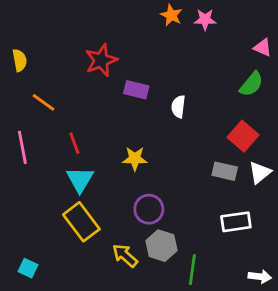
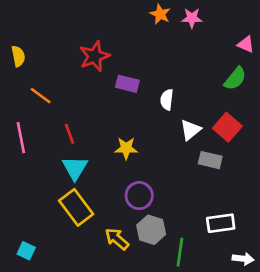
white triangle: (260, 173) -> (190, 130), moved
white rectangle: (236, 222) -> (221, 223), moved

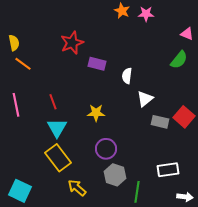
orange line: (41, 96) -> (23, 64), moved
red square: (227, 127) -> (184, 117), moved
yellow arrow: (117, 239) -> (77, 188), moved
cyan square: (26, 251) -> (20, 191), size x1.6

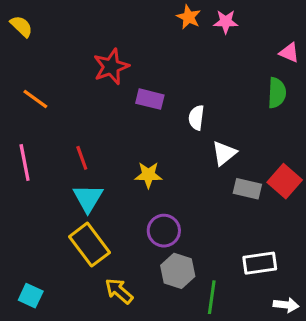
yellow semicircle: (14, 43) -> (21, 26), moved, turned -35
green semicircle: (179, 60) -> (277, 93), turned -36
cyan square: (20, 191) -> (31, 296), size x0.7

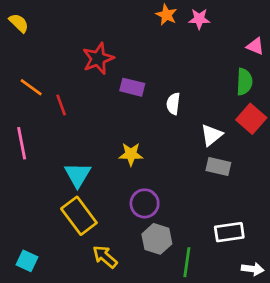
white triangle: (224, 153) -> (212, 135), moved
red line: (82, 158) -> (61, 105), moved
red square: (285, 181) -> (251, 119), moved

